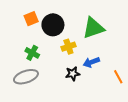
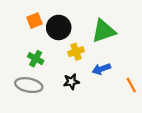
black star: (73, 74) -> (71, 82), moved
gray ellipse: (26, 77) -> (29, 85), turned 30

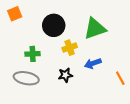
orange square: (34, 21) -> (15, 14), moved
green cross: (36, 59) -> (33, 54), turned -32

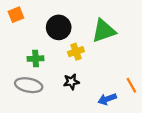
blue arrow: (93, 63) -> (107, 99), moved

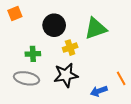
black star: (71, 82) -> (66, 75), size x1.6

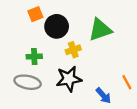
orange square: (15, 14) -> (35, 14), moved
blue arrow: (99, 91) -> (103, 96), turned -112

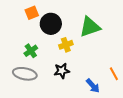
green cross: (34, 57) -> (31, 51), turned -32
black star: (69, 79) -> (62, 71), size x0.7

